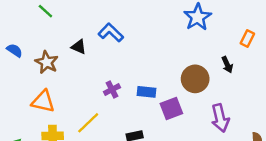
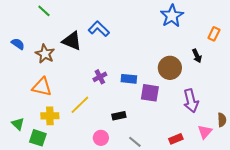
black triangle: (79, 47) -> (72, 41), size x1.5
purple square: (171, 109) -> (150, 93), turned 30

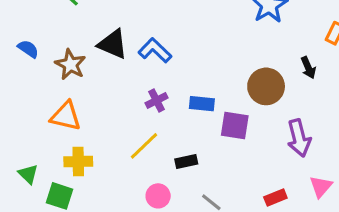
blue L-shape: (99, 29) -> (155, 50), moved
yellow line: (80, 105) -> (144, 146), moved

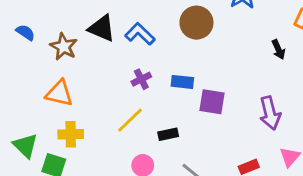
brown circle: (266, 86) -> (196, 23), moved
green triangle: (28, 174) -> (25, 146), size x1.4

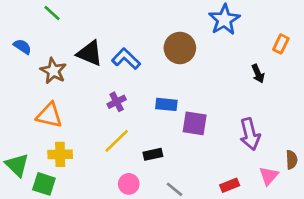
blue semicircle: (25, 32) -> (22, 47), moved
purple cross: (141, 79) -> (117, 102), moved

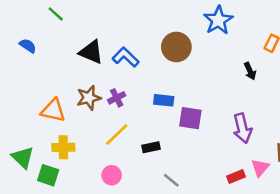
brown star: (53, 71) -> (89, 98), moved, turned 30
pink circle: (129, 184) -> (112, 175), moved
red rectangle: (230, 185) -> (236, 176), moved

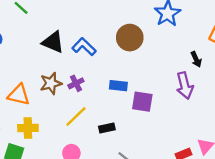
purple arrow: (242, 128) -> (185, 86), moved

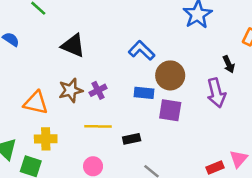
brown circle: (130, 38) -> (170, 75), moved
blue L-shape: (84, 47) -> (142, 51), moved
yellow line: (76, 117) -> (98, 126), turned 45

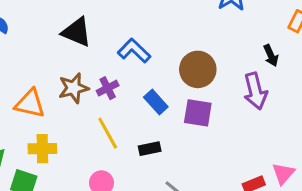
blue L-shape: (142, 51) -> (134, 51), moved
blue rectangle: (144, 93) -> (156, 102), moved, turned 42
yellow line: (98, 126) -> (108, 133), turned 60

